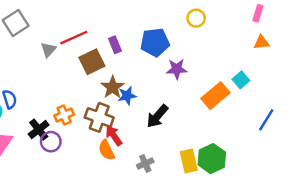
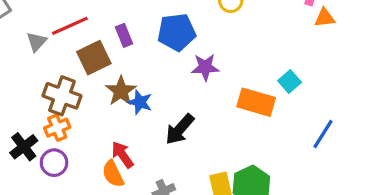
orange triangle: (261, 42) -> (325, 18), moved
blue star: (127, 96) -> (140, 102), turned 30
orange rectangle: (215, 96) -> (256, 102), turned 56
brown cross: (99, 117) -> (62, 96), moved
purple circle: (51, 142) -> (54, 163), moved

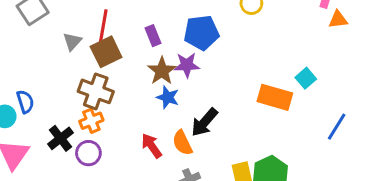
red line: (70, 26) -> (103, 27), turned -56
brown square: (94, 58) -> (106, 52), moved
purple star: (205, 67) -> (187, 65), moved
brown star: (121, 91) -> (162, 71), moved
orange semicircle: (113, 174) -> (182, 143), moved

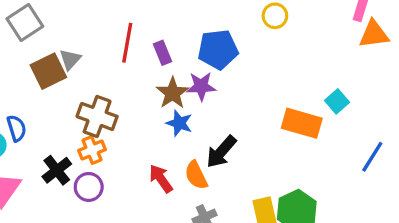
orange triangle: (338, 19) -> (374, 34), size x1.4
red line: (103, 27) -> (127, 43), moved
brown square: (106, 52) -> (48, 71), moved

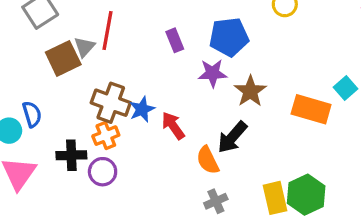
red line: (127, 43) -> (107, 30), moved
brown star: (173, 93) -> (250, 91), moved
blue star: (179, 123) -> (142, 109), moved, turned 30
black cross: (57, 170) -> (71, 155), turned 36
red arrow: (161, 179) -> (173, 126), moved

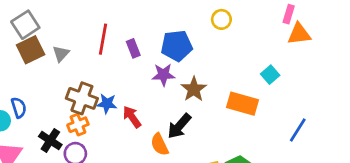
red line: (107, 30) -> (103, 39), moved
brown square: (63, 58) -> (31, 50), moved
cyan square: (346, 88) -> (270, 75), moved
blue star: (142, 109) -> (107, 104), turned 30
black cross: (71, 155) -> (50, 141), turned 35

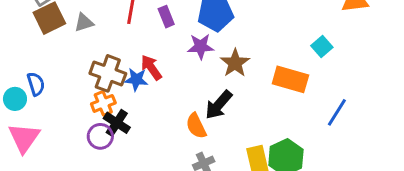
gray triangle: (61, 54) -> (84, 23), turned 30
red arrow: (132, 117) -> (151, 67), moved
blue line: (298, 130) -> (337, 112), moved
black cross: (50, 141) -> (117, 123), moved

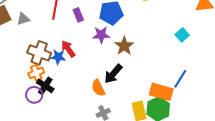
orange rectangle: (290, 79) -> (161, 92), moved
blue line: (337, 112) -> (180, 79), moved

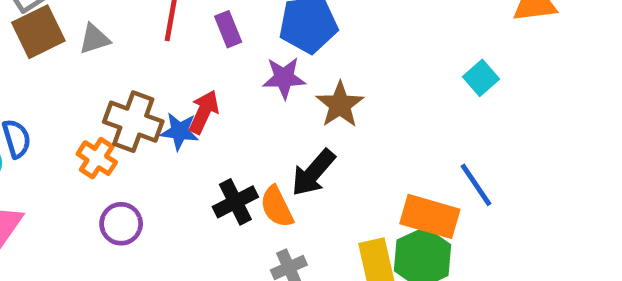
red arrow: (68, 49) -> (204, 112), turned 60
orange cross: (36, 73) -> (97, 158), moved, turned -35
blue line: (180, 79) -> (476, 185), turned -66
black cross: (45, 86) -> (235, 202), moved, turned 30

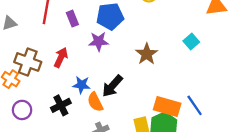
brown star: (340, 105) -> (147, 54), moved
blue star: (179, 131) -> (81, 85), moved
blue line: (476, 185) -> (195, 105), moved
black cross: (235, 202) -> (61, 105), moved

